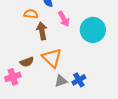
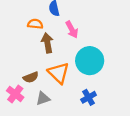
cyan circle: (93, 30) -> (90, 61), moved
pink cross: (13, 77) -> (15, 94), turned -35
gray triangle: (61, 81) -> (43, 98), moved

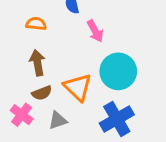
orange semicircle: (35, 24) -> (36, 24), moved
brown arrow: (47, 43) -> (37, 63), moved
blue cross: (89, 97) -> (117, 119), size x1.6

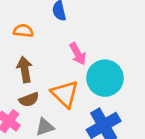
pink arrow: (95, 31) -> (78, 54), moved

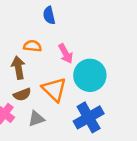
orange semicircle: (23, 31) -> (32, 46), moved

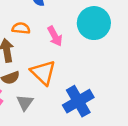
cyan circle: (90, 75) -> (94, 23), moved
gray triangle: (36, 119) -> (25, 102), turned -36

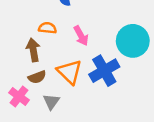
cyan circle: (94, 23) -> (133, 41), moved
blue cross: (78, 101) -> (104, 71), moved

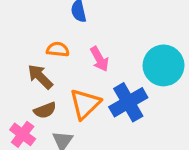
brown arrow: (33, 50) -> (40, 77), turned -35
orange triangle: (69, 72) -> (85, 104), turned 32

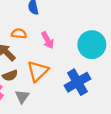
blue cross: (128, 102) -> (77, 82), moved

